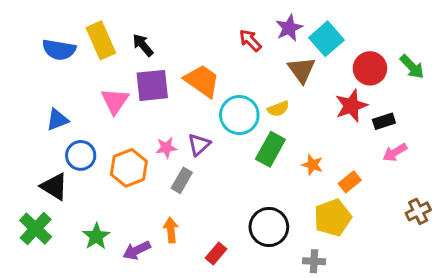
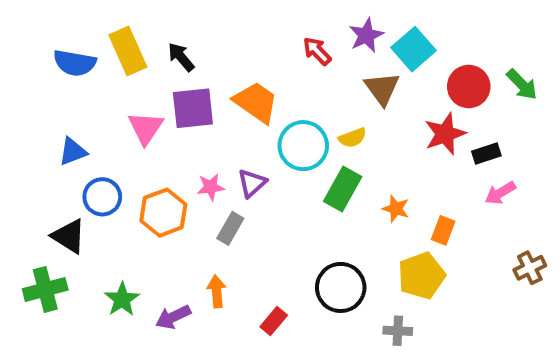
orange rectangle: (350, 182) -> (443, 230), turned -30
green cross: (36, 229) -> (45, 289), turned 32

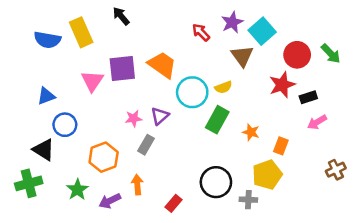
black arrow: (181, 57) -> (121, 16), moved
orange hexagon: (163, 213) -> (104, 157), moved
gray cross: (398, 331) -> (248, 200), moved

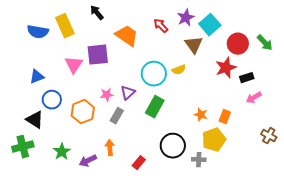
orange trapezoid: (162, 65) -> (127, 36), moved
green rectangle: (217, 120) -> (155, 107), moved
orange star: (251, 132) -> (201, 115), moved
orange hexagon: (104, 157) -> (83, 112), moved
brown cross: (336, 170) -> (269, 136), turned -35

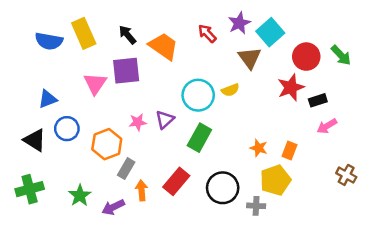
black arrow: (97, 13) -> (127, 35), moved
gray rectangle: (117, 116) -> (126, 169), moved
black triangle: (35, 120) -> (35, 140), moved
red rectangle: (139, 163) -> (176, 181), moved, size x1.5

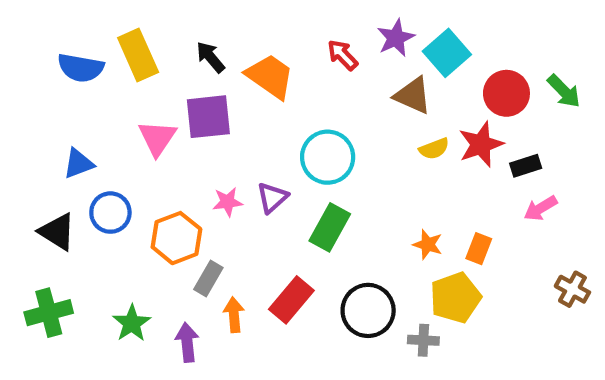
brown triangle: (250, 58) -> (413, 95), turned -30
yellow semicircle: (230, 90) -> (434, 149), moved
purple arrow: (113, 207) -> (187, 342), turned 110

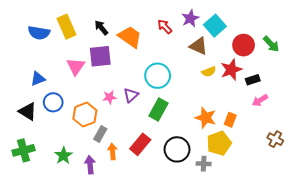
orange star: (428, 244) -> (206, 118), size x1.5

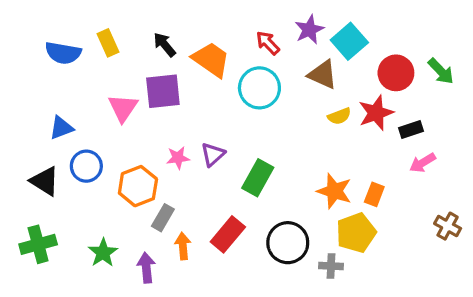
yellow rectangle: (66, 27) -> (108, 43), size x0.7
cyan circle: (158, 76) -> (259, 88), moved

